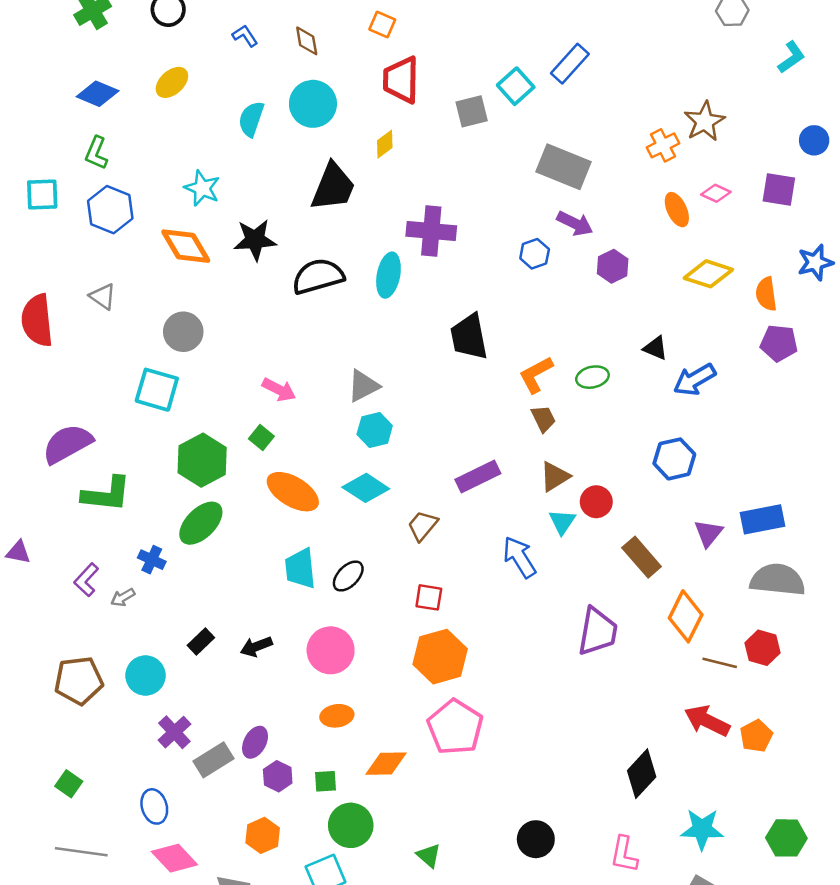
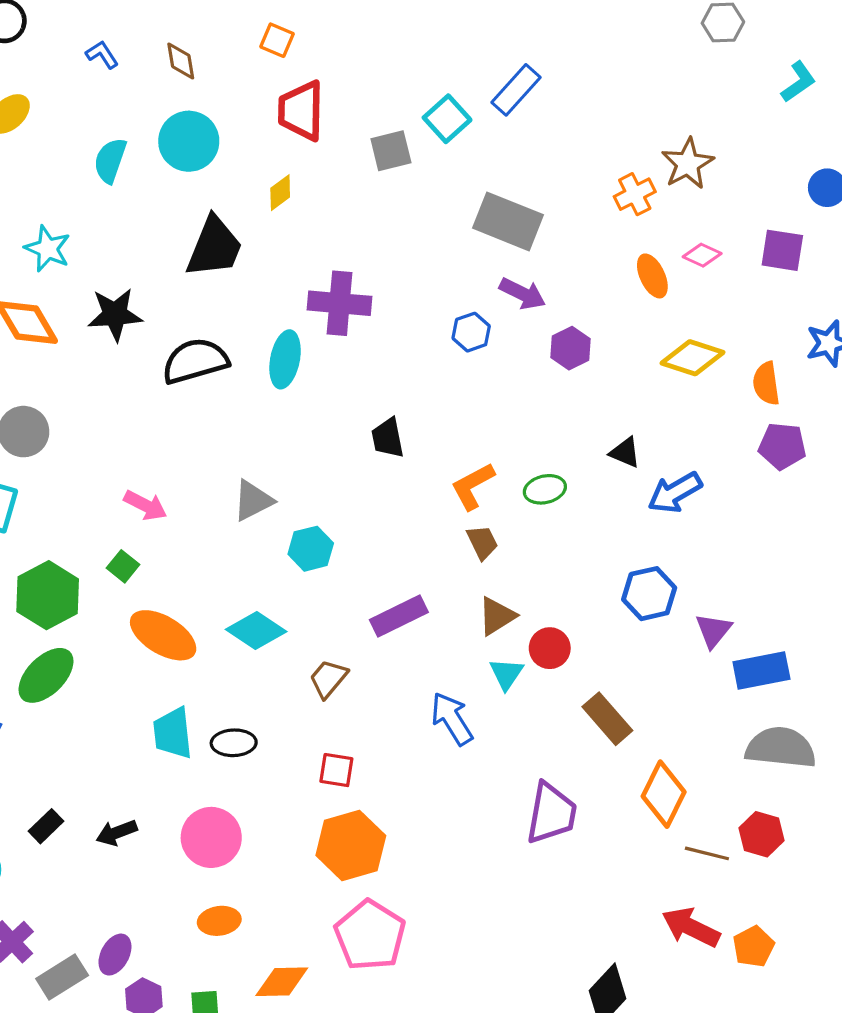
black trapezoid: (469, 337) -> (388, 438), size x0.7
cyan hexagon: (375, 430) -> (311, 549), moved
purple triangle: (708, 533) -> (713, 630), moved
black ellipse: (348, 576) -> (234, 743), turned 44

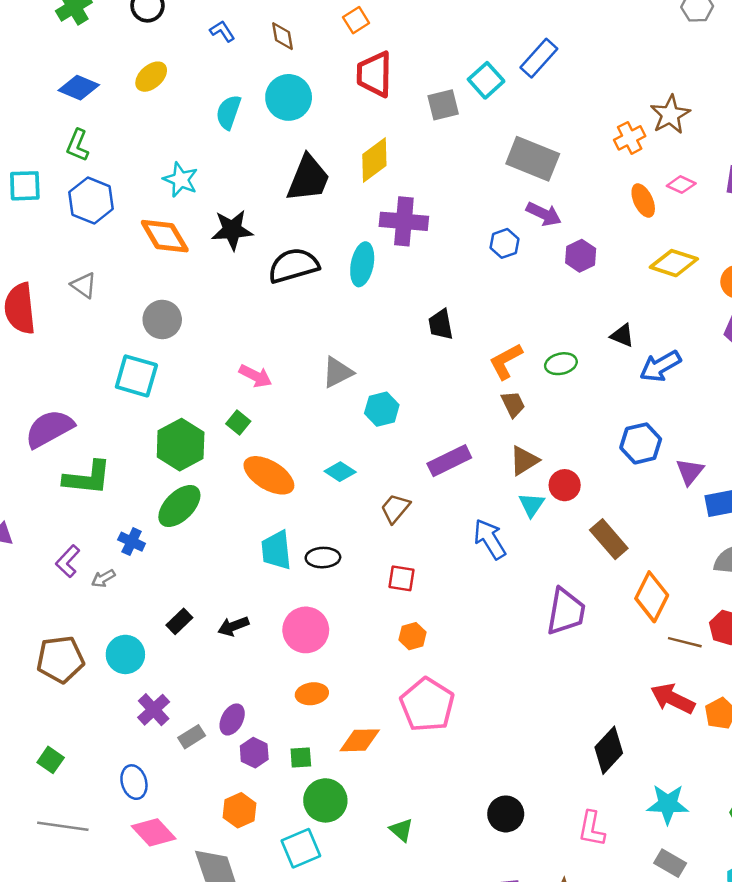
orange square: (277, 40) -> (356, 20), turned 35
yellow diamond: (280, 193) -> (374, 160), moved, size x1.6
cyan diamond: (256, 630) -> (340, 472), size x0.7
orange hexagon: (351, 845) -> (412, 636), size x0.5
gray rectangle: (62, 977) -> (192, 737), size x0.7

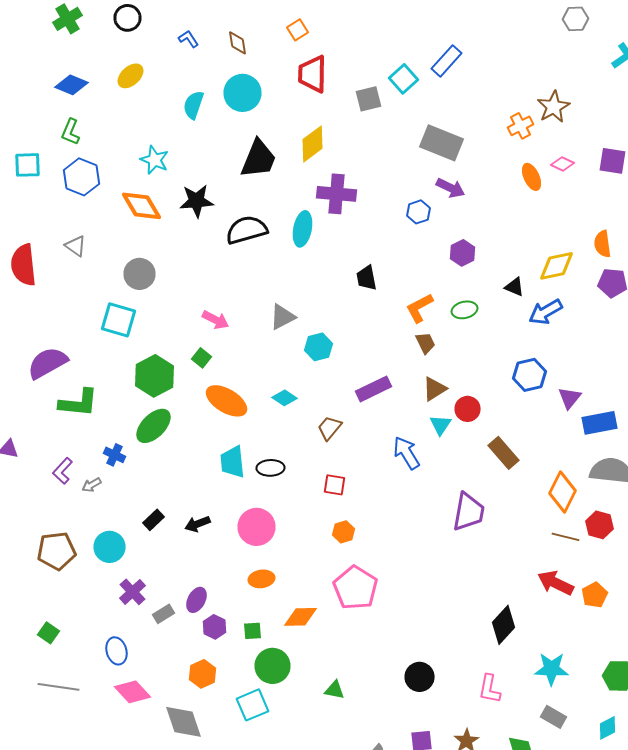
purple hexagon: (581, 256) -> (462, 253), moved
yellow diamond: (674, 263) -> (556, 266), moved, turned -30
orange diamond: (652, 597) -> (562, 492), moved
green triangle: (401, 830) -> (334, 690), turned -30

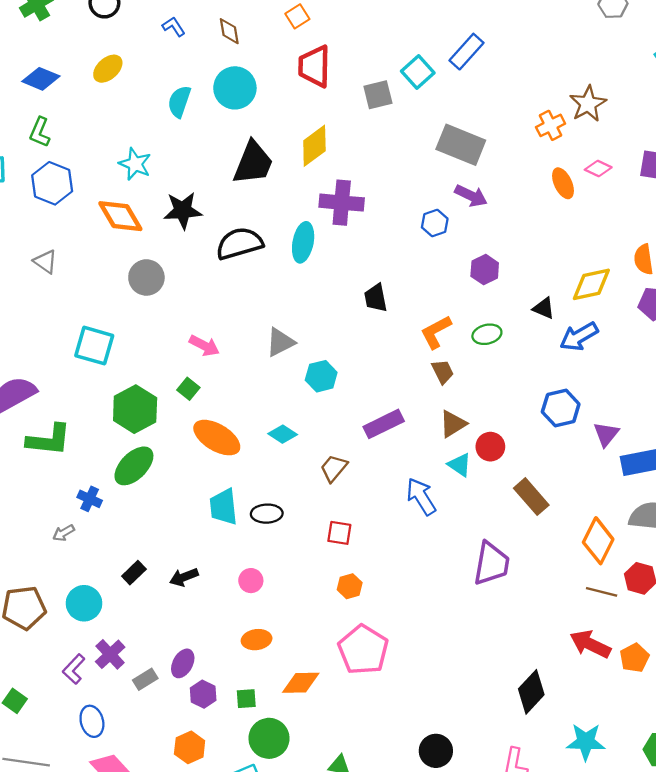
gray circle: (140, 274) -> (146, 277), moved
cyan triangle: (440, 425) -> (460, 465), turned -30
purple L-shape: (62, 471) -> (74, 669), moved
pink circle: (256, 527) -> (251, 581), size x0.6

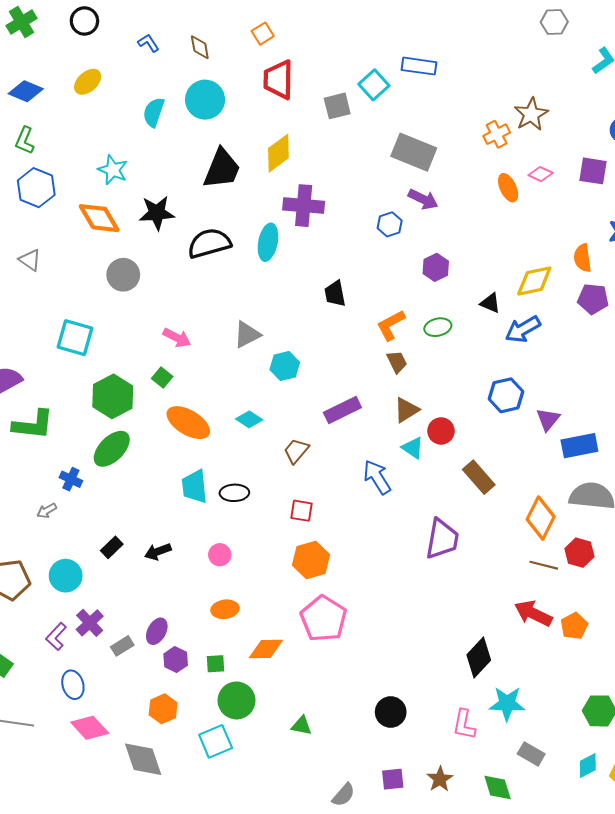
blue rectangle: (467, 52) -> (419, 66), turned 56
orange hexagon: (350, 586) -> (311, 560), size x1.6
cyan star: (586, 742) -> (507, 704), moved

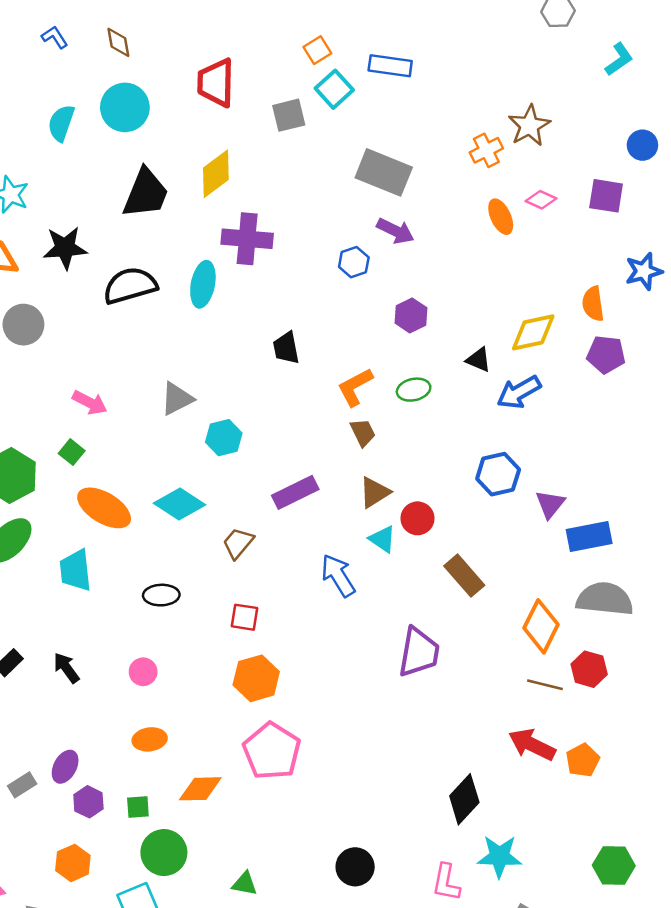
orange square: (263, 34) -> (317, 50), moved
cyan diamond: (249, 419) -> (180, 504), size x1.5
cyan trapezoid: (195, 487) -> (75, 570), moved
black arrow: (158, 552) -> (66, 668), turned 75

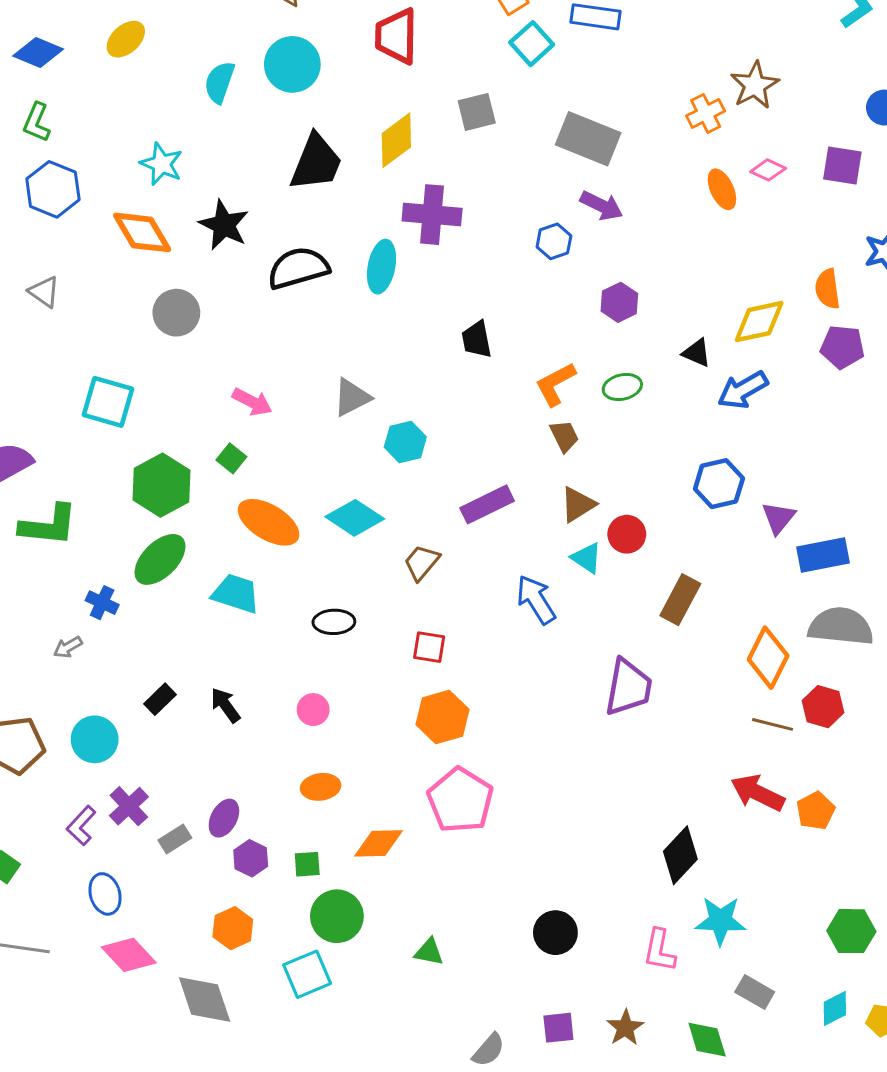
gray square: (289, 115) -> (477, 112), moved
black star: (65, 248) -> (224, 225), turned 30
cyan trapezoid: (75, 570) -> (236, 594), turned 114
brown rectangle: (464, 576) -> (680, 600), turned 69

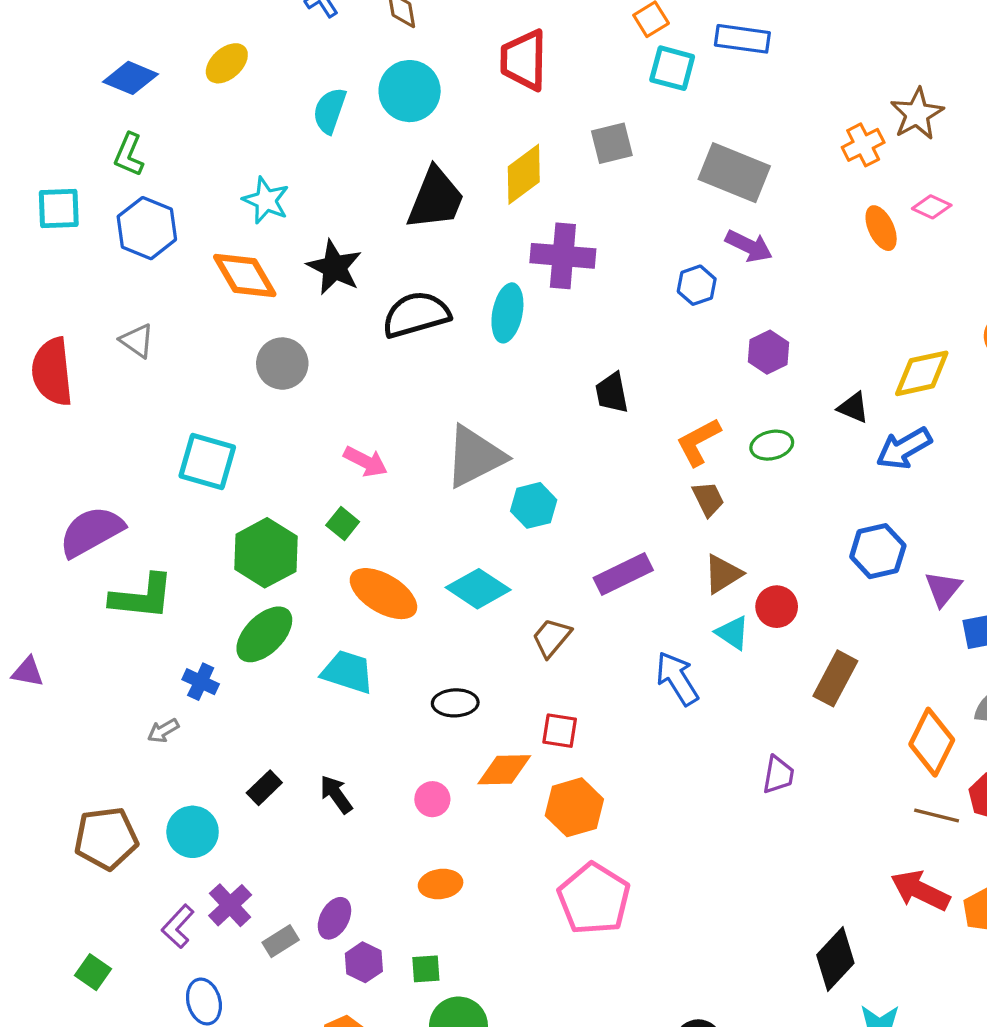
cyan square: (532, 44) -> (672, 68), turned -33
gray triangle: (352, 397) -> (475, 457), size x1.5
purple trapezoid: (628, 687) -> (778, 775), size x0.6
orange diamond: (379, 843) -> (504, 770), moved

